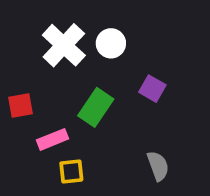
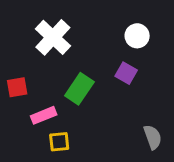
white circle: (111, 43) -> (137, 36), moved
gray semicircle: (158, 166) -> (153, 137), moved

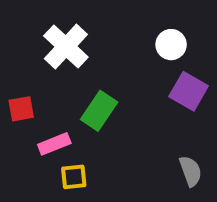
purple square: (126, 73) -> (189, 91), moved, size x1.4

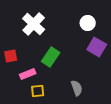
gray semicircle: (191, 171) -> (77, 88), moved

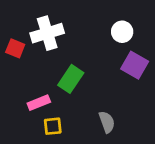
white cross: (34, 24) -> (47, 33), turned 30
red square: (11, 56) -> (15, 48), moved, turned 32

